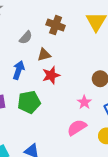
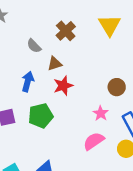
brown cross: (56, 25) -> (66, 31), turned 30
gray semicircle: (26, 38) -> (34, 46), turned 96

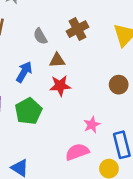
brown circle: (117, 87) -> (119, 85), moved
green pentagon: (41, 116) -> (28, 111), turned -30

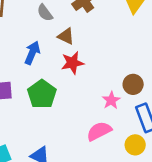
brown triangle: (57, 60) -> (66, 36), turned 35
brown circle: (119, 85) -> (133, 84), moved

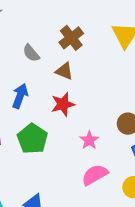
brown triangle: (66, 36) -> (64, 71), moved
pink star: (111, 100) -> (89, 140), moved

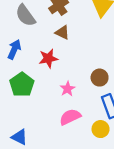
gray semicircle: (31, 53) -> (26, 15), size x1.5
brown triangle: (64, 71) -> (62, 33), moved

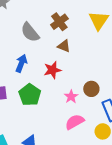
brown circle: (100, 78) -> (91, 89), moved

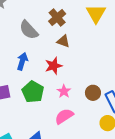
brown circle: (91, 89) -> (93, 93), moved
pink star: (71, 97) -> (64, 91), moved
pink semicircle: (75, 122) -> (64, 116), moved

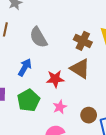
brown cross: (57, 18) -> (83, 41), moved, turned -36
brown triangle: (63, 41) -> (80, 69), moved, size x1.5

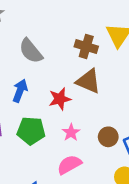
green pentagon: (28, 100) -> (31, 131), turned -30

